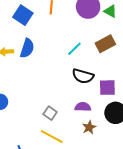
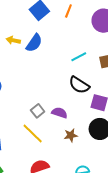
purple semicircle: (83, 107) -> (59, 113), moved

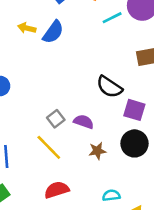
cyan line: (79, 57) -> (112, 18), moved

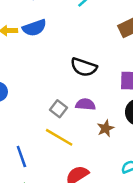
blue semicircle: (53, 32) -> (34, 28), turned 50
black semicircle: (109, 87) -> (84, 67), moved

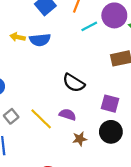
gray square: (58, 109) -> (11, 116), moved
yellow line: (59, 137) -> (41, 119), moved

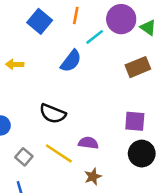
blue semicircle: (40, 40) -> (71, 61), moved, turned -36
black semicircle: (74, 83) -> (53, 114), moved
brown star: (80, 139) -> (93, 177), moved

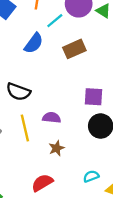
brown rectangle: (138, 67) -> (74, 49), moved
yellow line: (59, 153) -> (25, 128), turned 45

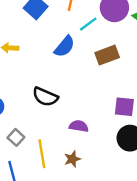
yellow line: (25, 128) -> (42, 154), moved
brown star: (57, 148) -> (72, 159), moved

